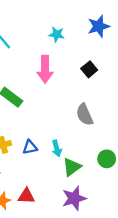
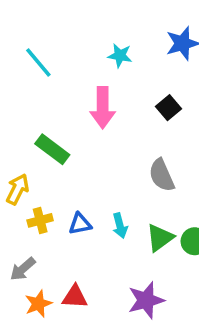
green triangle: (72, 167) -> (160, 238), moved

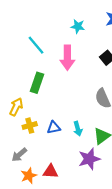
cyan line: (38, 62) -> (36, 45), moved
green rectangle: (52, 149) -> (37, 83), turned 72
purple star: (146, 300) -> (89, 159), moved

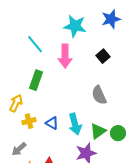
cyan star: (78, 26) -> (75, 26), size x1.6
blue triangle: (54, 128) -> (52, 123), turned 40
cyan arrow: (78, 129) -> (75, 124), size x1.5

